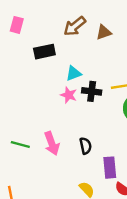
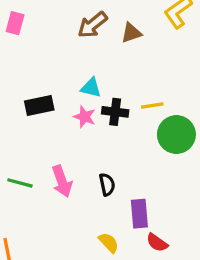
black rectangle: (44, 52) -> (39, 105), moved
cyan triangle: (73, 73) -> (91, 88), turned 35

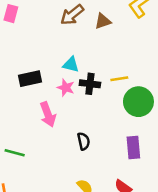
pink arrow: (62, 181) -> (48, 114), moved
green line: (20, 183) -> (15, 153), moved
purple rectangle: (139, 214) -> (133, 148), moved

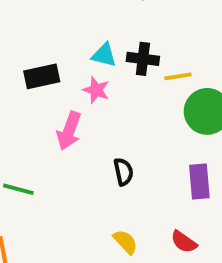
black cross: (90, 84) -> (143, 59), moved
pink arrow: (48, 114) -> (69, 131), turned 40

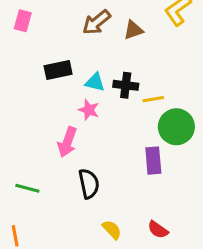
black rectangle: (42, 76) -> (58, 70), moved
black semicircle: (123, 172) -> (89, 184), moved, size x1.4
purple rectangle: (199, 181) -> (153, 161), moved

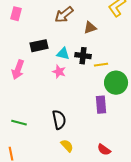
brown triangle: (133, 30) -> (90, 28), moved
pink arrow: (67, 142) -> (18, 70), moved
yellow semicircle: (112, 230) -> (67, 146), moved

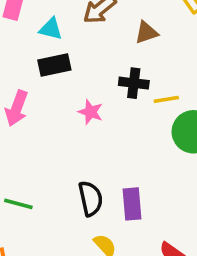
cyan triangle: (63, 54) -> (51, 29), moved
purple rectangle: (101, 105) -> (132, 204), moved

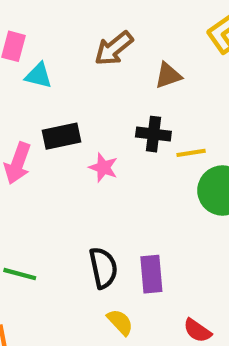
cyan triangle: (51, 29) -> (39, 76), moved
black rectangle: (54, 65) -> (62, 136), moved

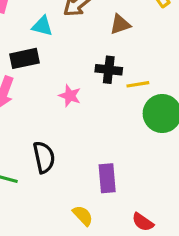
cyan triangle: (39, 76) -> (42, 26), moved
black rectangle: (62, 136) -> (24, 58), moved
black semicircle: (103, 268) -> (44, 157), moved

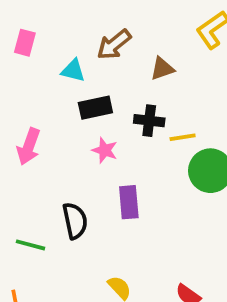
black rectangle: (24, 58) -> (95, 108), moved
purple rectangle: (107, 178) -> (129, 202), moved

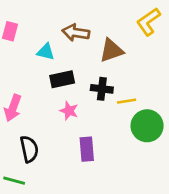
brown arrow: (114, 45) -> (76, 33), turned 48
brown triangle: (162, 69) -> (111, 50), size x1.4
black semicircle: (75, 221) -> (29, 149), moved

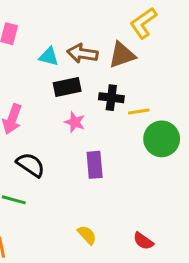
yellow L-shape: (148, 22) -> (143, 23), moved
brown arrow: (76, 33) -> (82, 54), moved
black semicircle: (29, 149) -> (31, 165), turned -44

